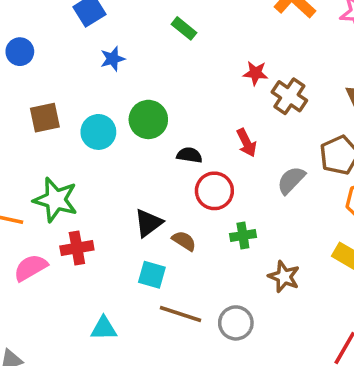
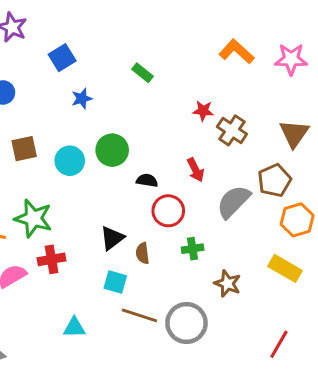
gray semicircle: (291, 180) -> (233, 202), size x1.4
brown semicircle: (184, 241) -> (142, 253), turned -130
gray circle: (236, 323) -> (186, 323), size x1.4

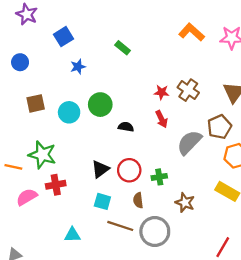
red star: (203, 111) -> (162, 92), moved
red circle: (168, 211) -> (129, 170), moved
brown semicircle: (142, 253) -> (138, 200), moved

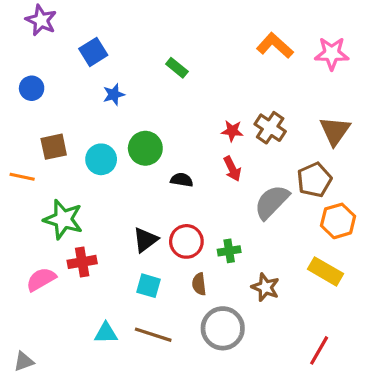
orange line: (13, 167) -> (22, 177), moved
brown line: (120, 226) -> (153, 335), moved

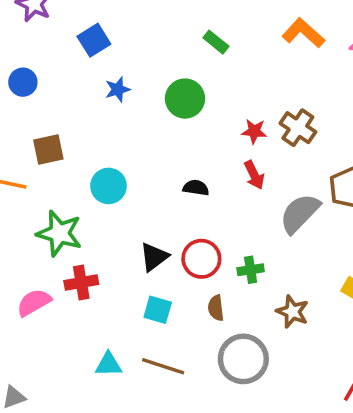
green rectangle: (177, 68) -> (216, 42), moved
green circle: (145, 148) -> (185, 99), moved
cyan circle: (101, 159) -> (109, 186), moved

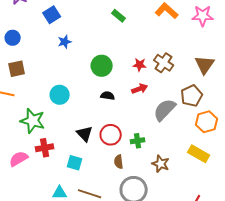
green circle: (185, 99) -> (102, 66), moved
brown square: (48, 150) -> (17, 69), moved
red arrow: (254, 175) -> (140, 89), turned -84
black triangle: (154, 257) -> (85, 134), turned -36
cyan square: (158, 310) -> (75, 163), moved

